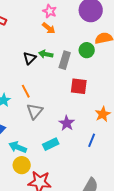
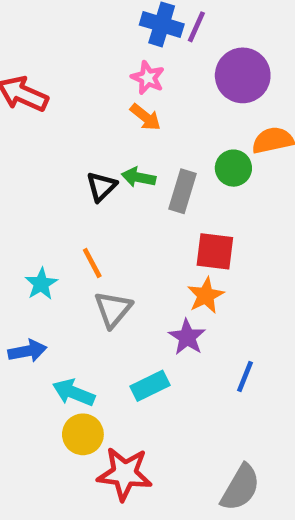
orange star: (103, 114) -> (206, 295), moved

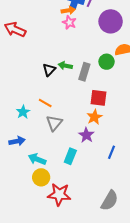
orange arrow: (145, 117) -> (68, 10), moved, turned -48
orange line: (92, 263) -> (45, 103), turned -32
cyan rectangle: (150, 386) -> (70, 156), turned -42

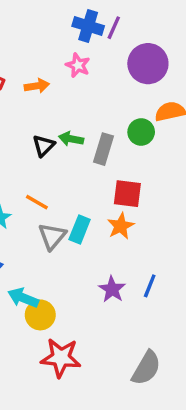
orange arrow: (68, 10) -> (37, 86), moved
purple star: (86, 135) -> (112, 289), moved
cyan rectangle: (70, 156) -> (80, 229), moved
yellow circle: (41, 177) -> (40, 315), moved

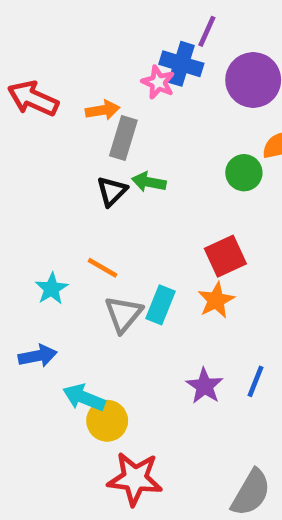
blue cross: (88, 26) -> (181, 64), moved
gray rectangle: (104, 149) -> (123, 138), moved
red square: (127, 194) -> (225, 256), turned -32

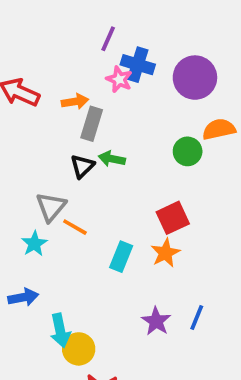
purple line: (207, 31) -> (108, 39), moved
gray triangle: (123, 314) -> (51, 207), moved
cyan arrow: (84, 398) -> (60, 330), turned -124

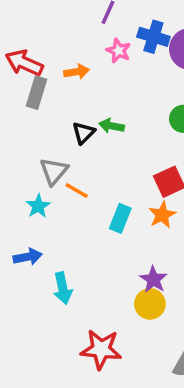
blue cross: (138, 65) -> (153, 37), moved
gray rectangle: (92, 124) -> (36, 93), moved
yellow circle: (79, 349) -> (150, 304), moved

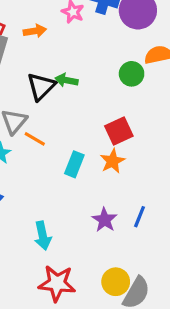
black triangle: (84, 133) -> (41, 87), size x1.4
cyan arrow: (63, 288) -> (43, 236), moved
yellow circle: (150, 304) -> (116, 282), moved

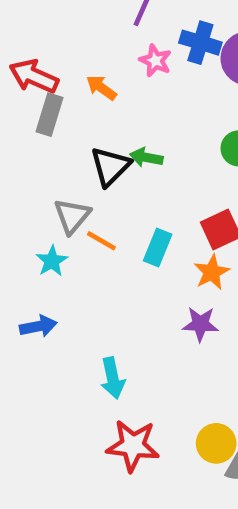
orange arrow: (35, 31) -> (101, 88), turned -135
cyan rectangle: (74, 164) -> (158, 247), moved
purple star: (105, 220) -> (200, 324), moved, turned -30

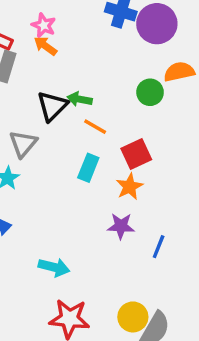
pink star: (155, 61) -> (44, 25), moved
orange line: (101, 241) -> (95, 127), moved
cyan arrow: (113, 378) -> (54, 267), turned -64

